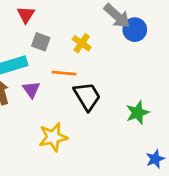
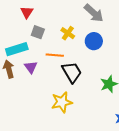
blue circle: (135, 30) -> (94, 41), moved
yellow star: (53, 137) -> (62, 102), moved

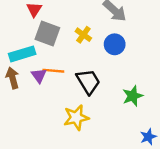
gray square: (38, 32) -> (47, 33), size x1.5
orange line: (55, 55) -> (53, 71), moved

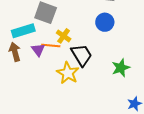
yellow cross: (83, 35) -> (64, 36), moved
yellow star: (76, 118) -> (68, 73), moved, turned -30

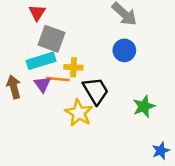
cyan rectangle: (23, 31) -> (41, 61), moved
yellow cross: (64, 36) -> (74, 67), turned -32

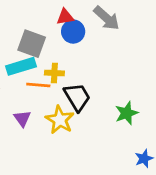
red triangle: (37, 13) -> (65, 17), moved, turned 48
blue circle: (124, 50) -> (73, 32), moved
purple triangle: (42, 84) -> (22, 118), moved

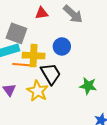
blue circle: (73, 32) -> (62, 46), moved
yellow cross: (54, 73) -> (34, 56), size x1.5
green star: (127, 113) -> (88, 86), turned 30

